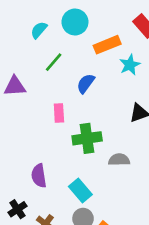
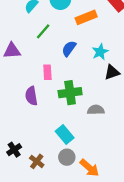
cyan star: (130, 65) -> (100, 52), moved
purple semicircle: (39, 176) -> (31, 96), moved

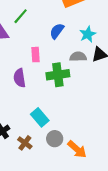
green line: (43, 31) -> (21, 16), moved
gray semicircle: (96, 110) -> (78, 57), moved
cyan rectangle: (65, 135) -> (40, 117), moved

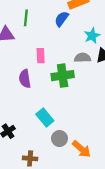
green line: (21, 16) -> (26, 18), turned -35
blue semicircle: (57, 31) -> (62, 19), moved
brown cross: (25, 143) -> (30, 158), moved, turned -32

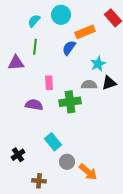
purple semicircle: (25, 79) -> (34, 105), turned 108

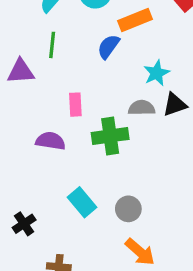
gray circle: (67, 162) -> (128, 209), moved

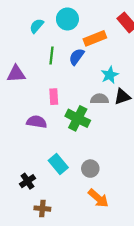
green line: (52, 45) -> (51, 56), moved
green cross: (110, 136) -> (78, 118), turned 35
black cross: (24, 224) -> (27, 181), moved

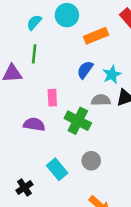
green line: (51, 56) -> (34, 54), moved
blue semicircle: (77, 57) -> (85, 70), moved
gray circle: (90, 169) -> (91, 161), moved

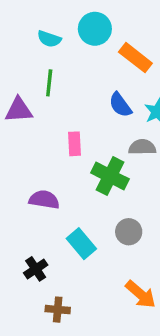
cyan semicircle: (34, 22) -> (49, 39), turned -112
orange rectangle: (96, 36) -> (135, 58), turned 60
blue semicircle: (85, 70) -> (120, 105), turned -72
purple semicircle: (34, 124) -> (44, 200), moved

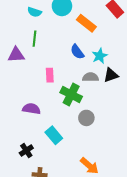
gray circle: (129, 232) -> (86, 118), moved

